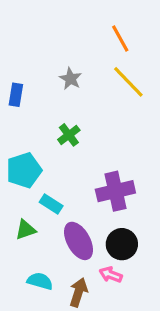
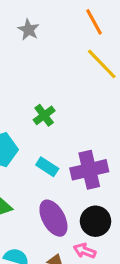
gray star: (70, 79) -> (29, 30), moved
cyan rectangle: (51, 204) -> (47, 167), moved

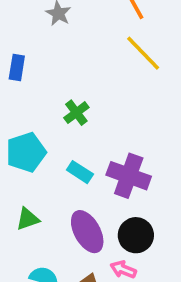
purple cross: (89, 170) -> (129, 176), turned 33

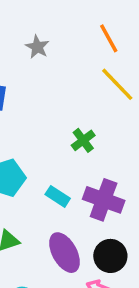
green cross: (76, 113) -> (83, 140), moved

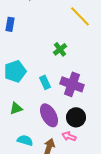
cyan rectangle: (58, 196) -> (45, 82), turned 32

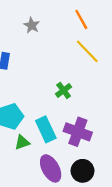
cyan rectangle: (45, 82) -> (46, 129), size x1.5
green triangle: (16, 108) -> (22, 142), moved

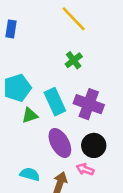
yellow line: (87, 51) -> (74, 19), moved

